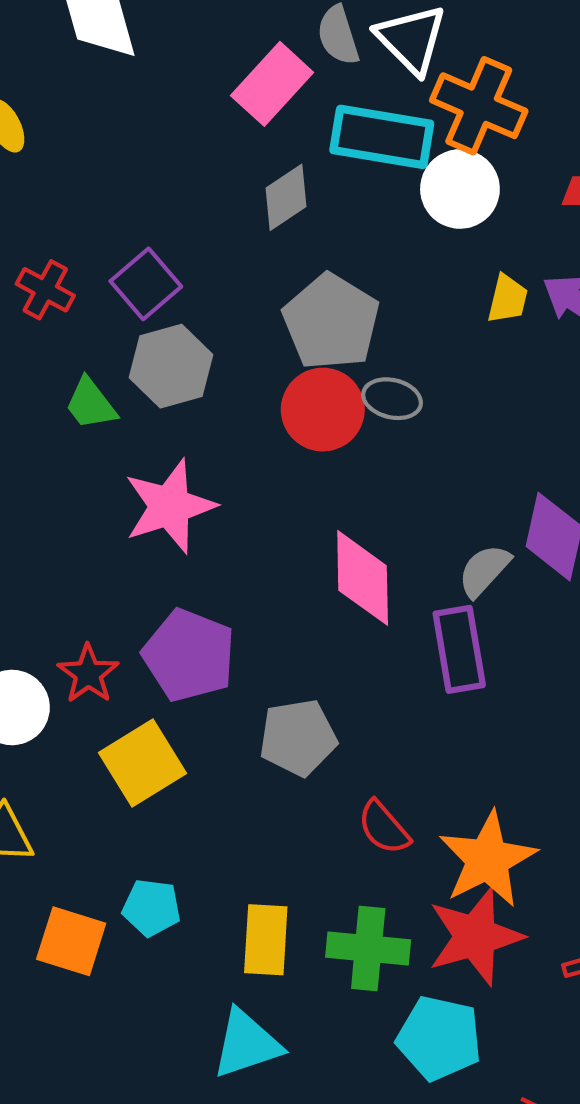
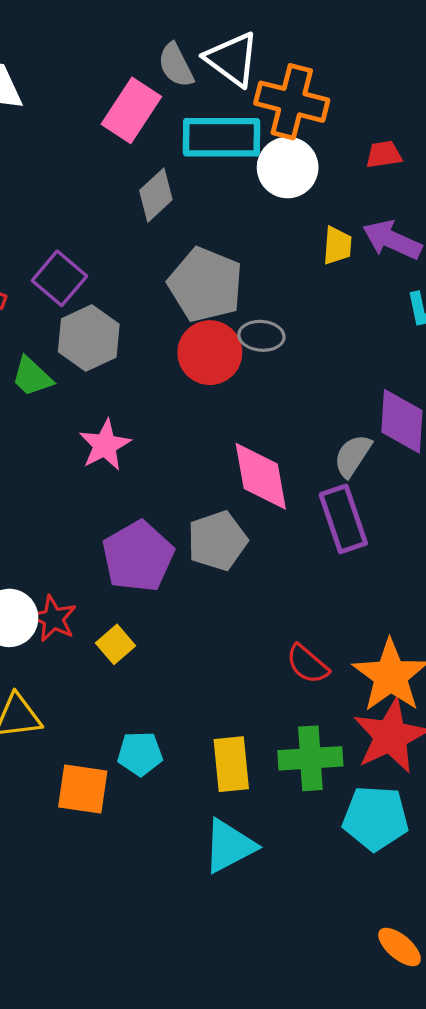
pink star: (170, 506) -> (105, 445), size x0.7
purple pentagon: (189, 655) -> (138, 556), turned 30
red star: (88, 674) -> (53, 619), moved
gray pentagon: (298, 738) -> (217, 541), moved
yellow square: (142, 763) -> (115, 644), size x0.6

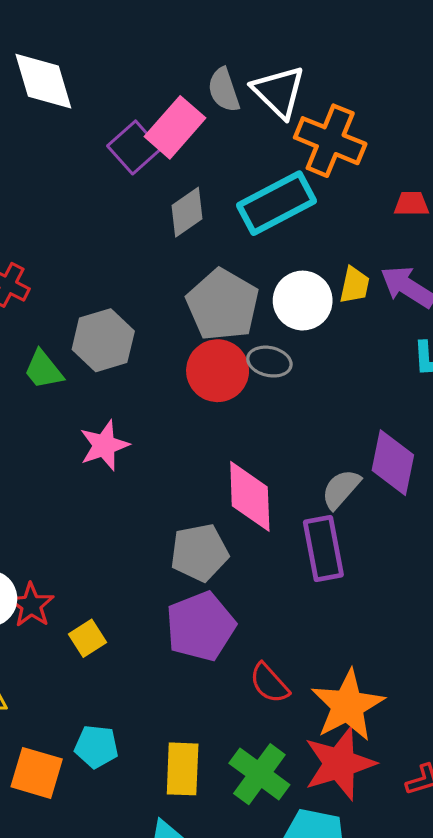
cyan rectangle: (222, 137) -> (277, 203), moved, turned -36
white circle: (288, 168) -> (303, 301), moved
purple square: (59, 278) -> (134, 147), moved
purple pentagon: (138, 556) -> (201, 626), moved
green cross: (310, 758) -> (259, 774), turned 32

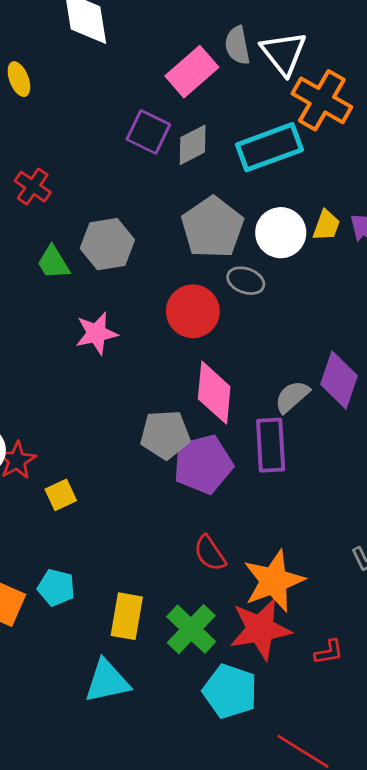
purple square: (134, 147) -> (148, 132), moved, turned -30
red circle: (218, 371) -> (193, 311), moved
purple pentagon: (201, 626) -> (203, 464), moved

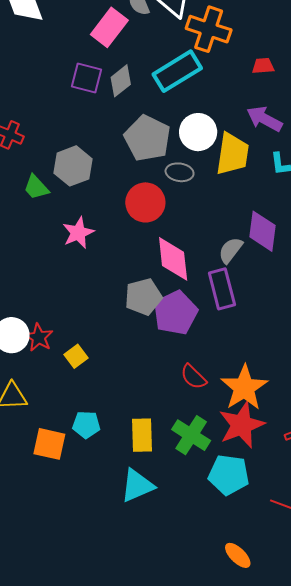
yellow trapezoid: (326, 225) -> (233, 154), moved, size x1.8

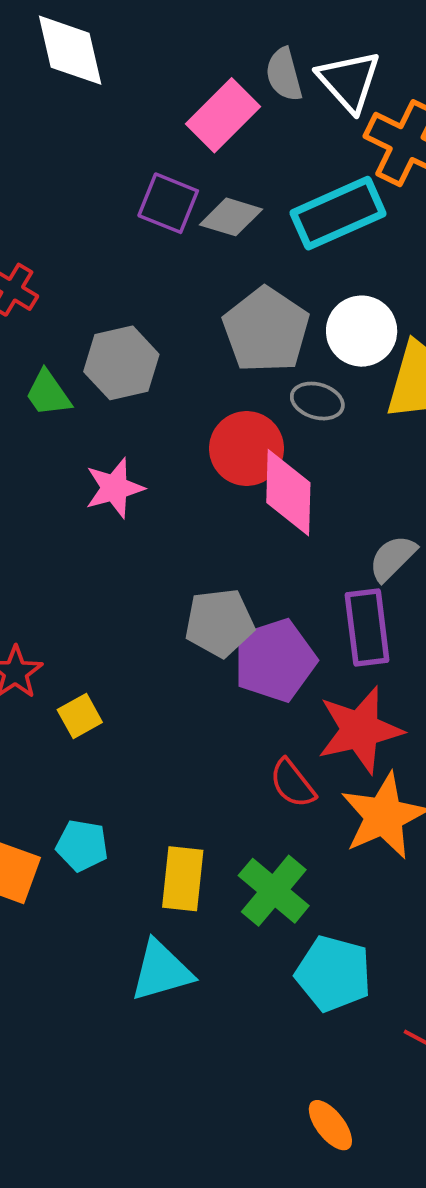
gray diamond: (121, 81) -> (231, 217), turned 48
pink diamond: (173, 259) -> (288, 493), moved
red star: (242, 425) -> (360, 730), moved

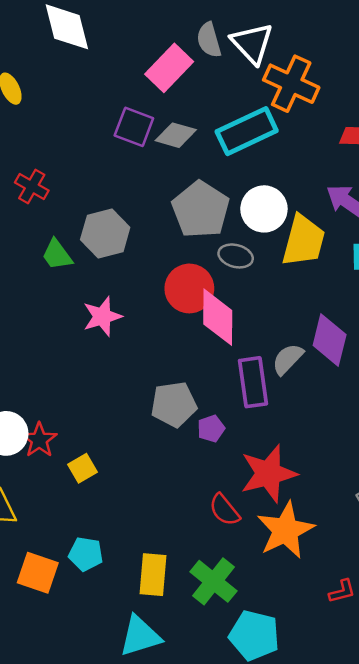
purple rectangle: (367, 627) -> (253, 382), moved
purple pentagon: (275, 660) -> (211, 429), size x0.5

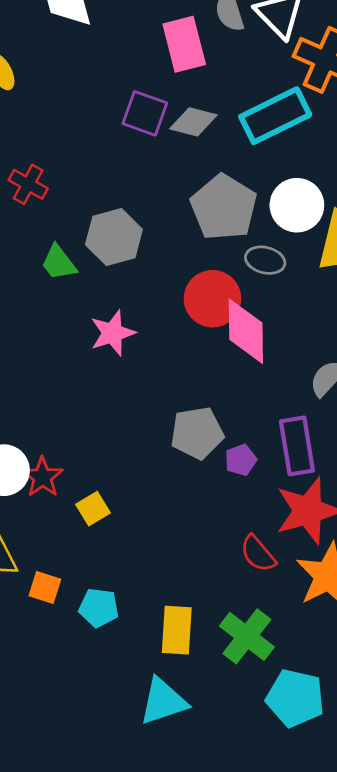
pink rectangle: (169, 68) -> (184, 44), turned -57
purple rectangle: (253, 382) -> (297, 446), moved
orange square: (38, 573) -> (45, 587), moved, size x0.7

